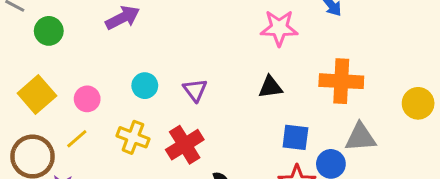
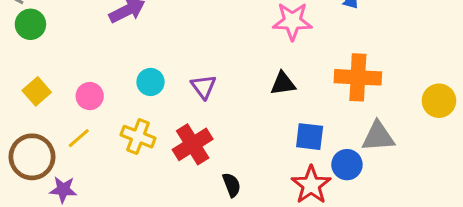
green circle: (49, 31) -> (30, 24), moved
yellow square: (37, 94) -> (37, 91), size x0.7

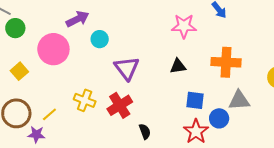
cyan circle: (150, 82) -> (100, 39), moved
purple triangle: (204, 87) -> (127, 68), size x1.5
pink circle: (90, 96) -> (53, 49), moved, size x1.8
yellow line: (79, 138) -> (49, 114), moved

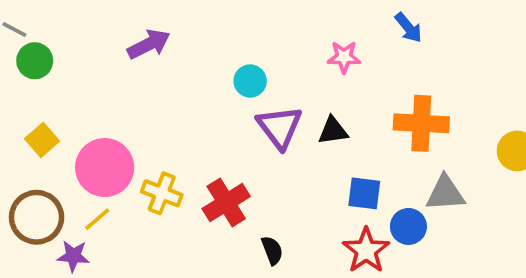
pink star: (184, 26) -> (344, 57), size x0.7
cyan circle: (100, 39) -> (250, 81), moved
pink circle: (53, 49) -> (105, 168), moved
purple triangle: (127, 68) -> (280, 127), moved

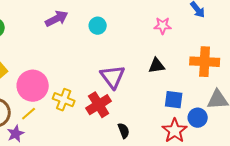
cyan circle: (250, 81) -> (98, 26), moved
purple triangle: (280, 127) -> (113, 77), moved
purple star: (73, 256) -> (16, 134), turned -30

